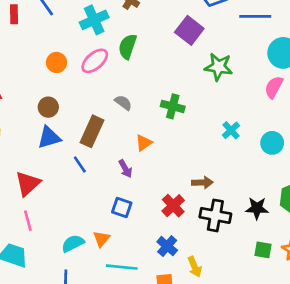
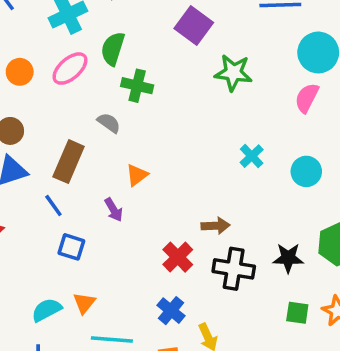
green cross: (173, 106) -> (137, 86), moved
blue square: (122, 207) -> (71, 247), moved

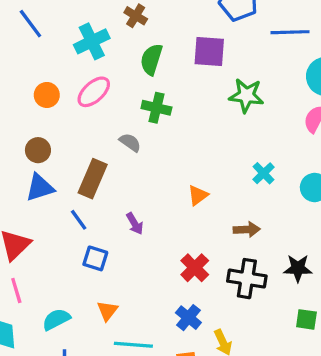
purple square: (194, 26) -> (209, 51), turned -32
green semicircle: (113, 49) -> (151, 59), moved
orange triangle: (137, 175) -> (198, 195), moved
brown arrow: (216, 226) -> (247, 229), moved
cyan semicircle: (47, 310) -> (56, 319), moved

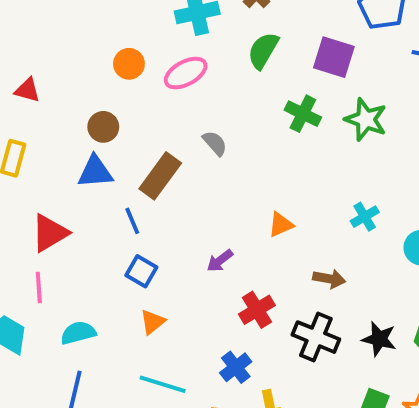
green cross: (156, 108) -> (303, 114), moved
purple arrow: (135, 224) -> (220, 261), moved, turned 70
orange triangle: (107, 311) -> (153, 322), moved

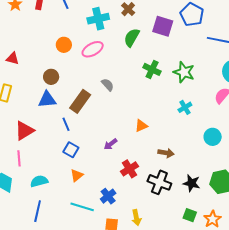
purple square: (334, 57) -> (163, 26), moved
cyan cross: (365, 217) -> (185, 107), moved
blue cross: (236, 367) -> (108, 196), moved

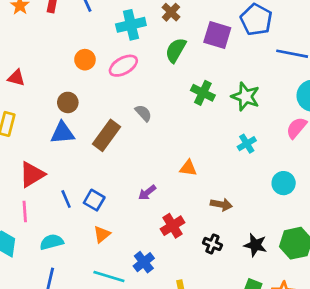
blue line: (66, 124) -> (66, 199), moved
orange triangle: (141, 126) -> (188, 168), turned 32
black cross: (159, 182) -> (212, 244), size x0.6

